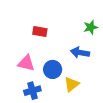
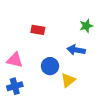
pink triangle: (26, 63) -> (15, 60), moved
blue cross: (32, 91) -> (15, 86), moved

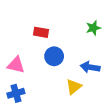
blue arrow: (76, 50) -> (90, 67), moved
blue circle: (50, 66) -> (54, 56), moved

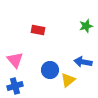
blue circle: (54, 56) -> (50, 70), moved
pink triangle: (16, 65) -> (15, 60), turned 36

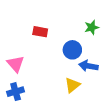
blue circle: (50, 70) -> (72, 50), moved

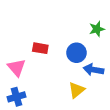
red rectangle: (40, 32) -> (40, 48), moved

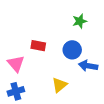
green star: (97, 29) -> (80, 21), moved
yellow triangle: (76, 90) -> (59, 85), moved

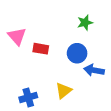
pink triangle: (16, 64) -> (17, 36), moved
blue cross: (16, 91) -> (28, 97), moved

